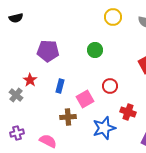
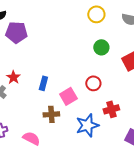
green circle: (95, 50) -> (101, 47), moved
purple pentagon: (48, 51) -> (16, 32), moved
red cross: (128, 112) -> (111, 109), turned -35

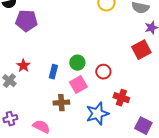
green circle: (101, 47) -> (77, 63), moved
red cross: (111, 109) -> (121, 98), turned 35

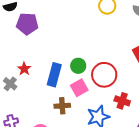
blue rectangle: (53, 72) -> (54, 75), size x1.6
red circle: (103, 72) -> (104, 75), size x1.6

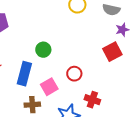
green circle: (78, 66) -> (43, 50), moved
red circle: (104, 75) -> (74, 74), size x0.6

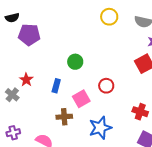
blue rectangle: (24, 74) -> (56, 86), size x0.6
red cross: (92, 100) -> (140, 112), moved

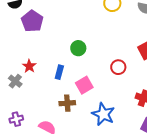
purple pentagon: (29, 35) -> (32, 21), turned 30
red circle: (106, 86) -> (118, 67), moved
blue star: (100, 128) -> (103, 114), turned -30

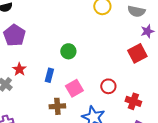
purple pentagon: (32, 21) -> (14, 35), moved
red circle: (118, 67) -> (108, 86), moved

